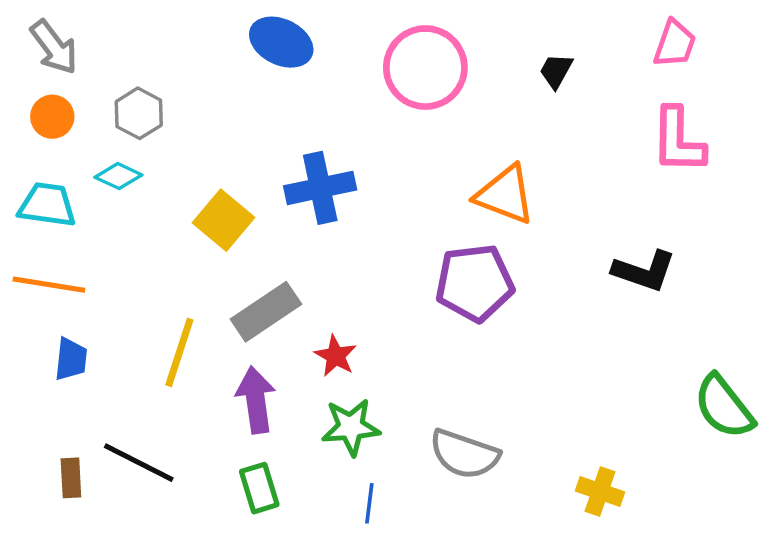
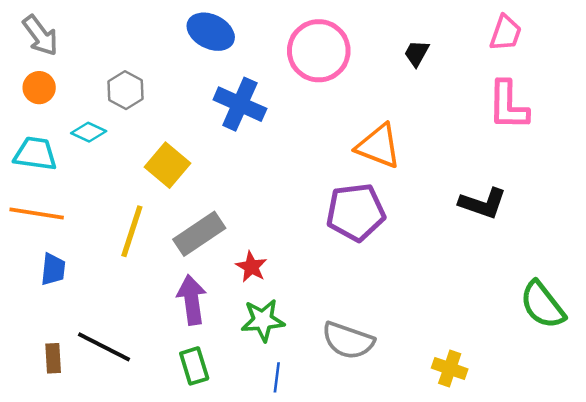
gray hexagon: (139, 113) -> (126, 90), moved
blue cross: (320, 188) -> (240, 104), moved, turned 36
yellow line: (179, 352) -> (132, 231), moved

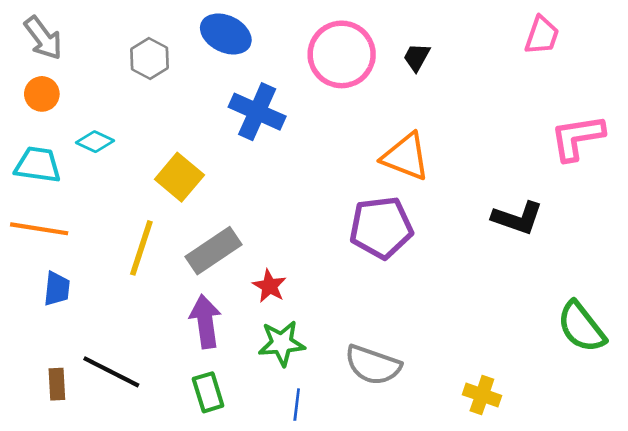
black trapezoid: (417, 53) -> (417, 57), moved
gray hexagon: (126, 90) -> (149, 59), moved
pink L-shape: (508, 105) -> (577, 138), moved, turned 80

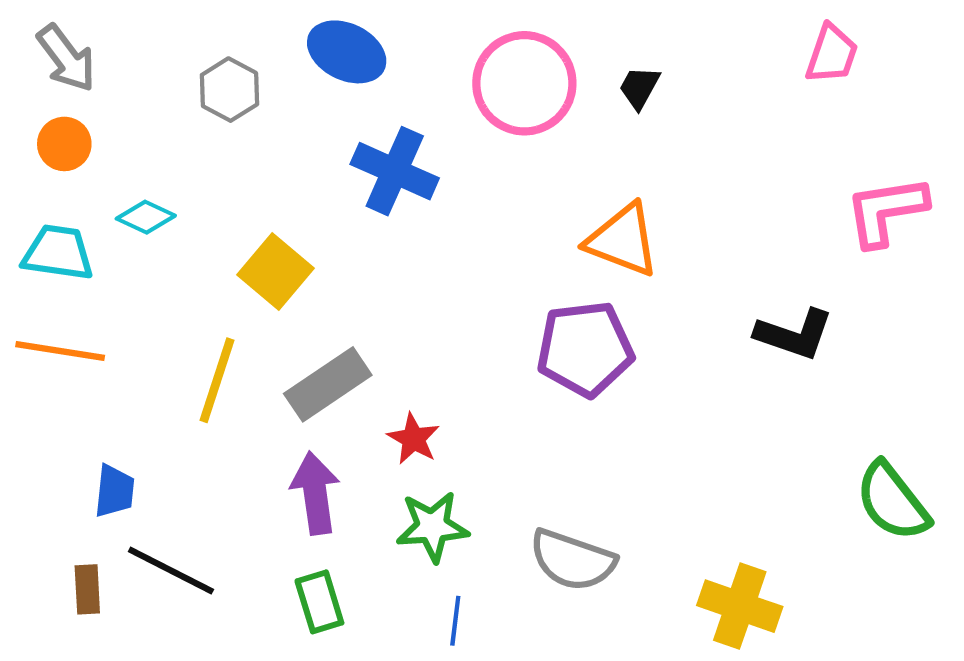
blue trapezoid: (57, 289) -> (114, 491), moved
yellow cross: (482, 395) -> (740, 606), size x1.4

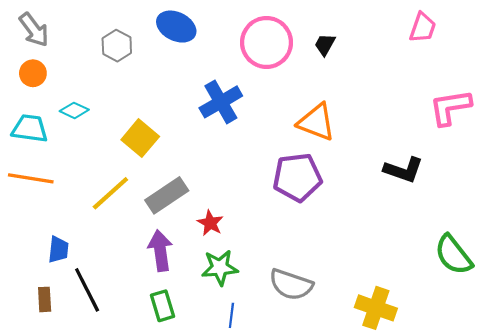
blue cross: (395, 171) -> (221, 102), moved, turned 36
yellow line: (217, 380) -> (110, 193), turned 30
black line: (171, 571) -> (87, 290), turned 36

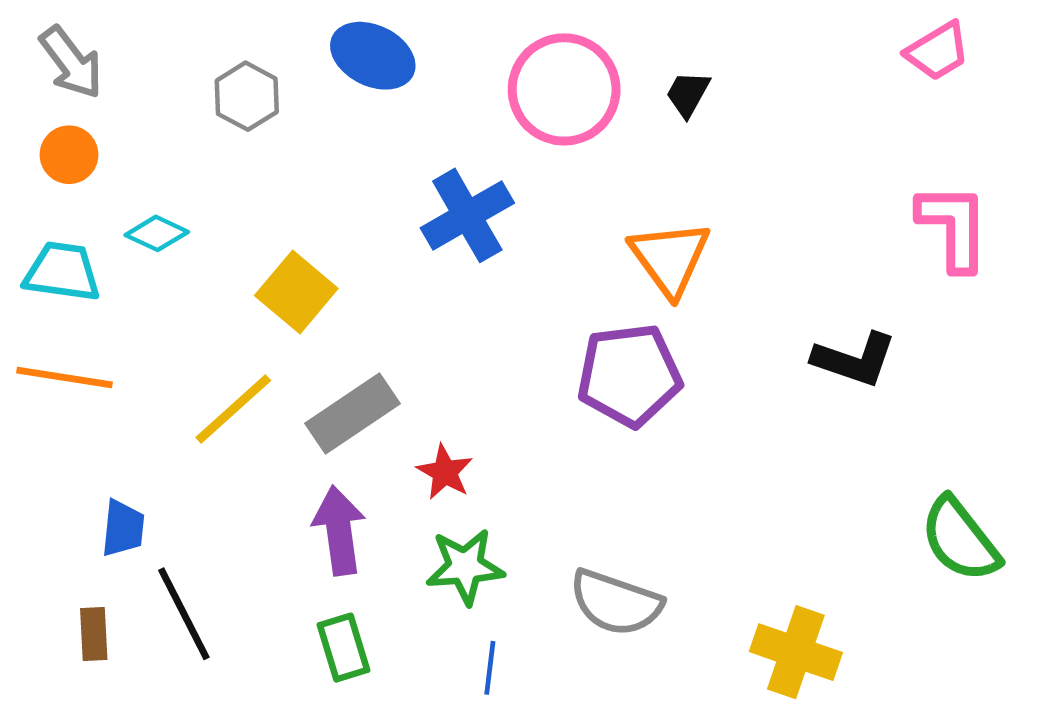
pink trapezoid: (423, 28) -> (938, 51), moved, turned 40
pink L-shape: (450, 107) -> (953, 227), turned 99
orange triangle: (316, 122) -> (670, 258), turned 33

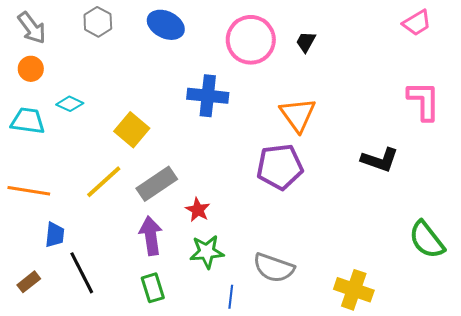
gray hexagon: (247, 96) -> (98, 22), moved
blue cross: (467, 215) -> (208, 96), turned 36
orange line: (65, 378) -> (29, 191), moved
brown rectangle: (94, 634) -> (29, 282), moved, turned 55
blue line: (490, 668) -> (231, 297), moved

